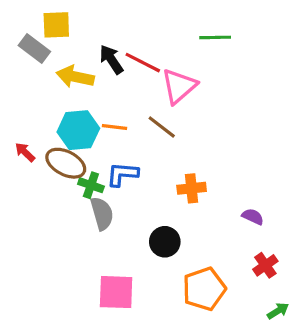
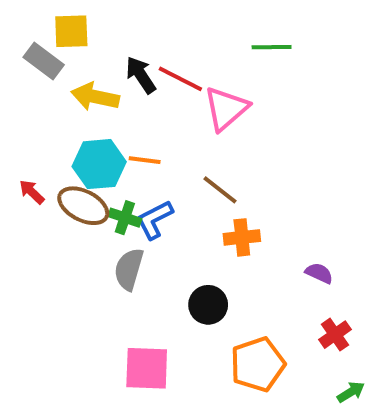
brown line: (162, 127) -> (220, 190), moved
blue L-shape: (122, 174) -> (155, 220), turned -32
green cross: (91, 185) -> (125, 218), moved
gray semicircle: (102, 213) -> (129, 269), turned -148

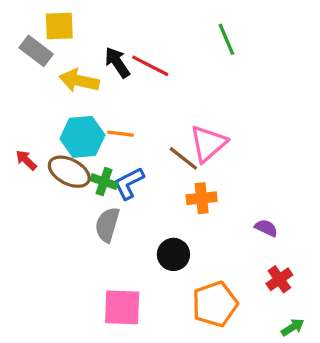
green line: (272, 47) -> (226, 39), turned 68
pink triangle: (226, 109) -> (208, 144), moved

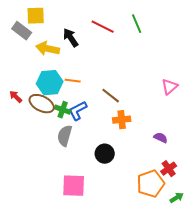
red line: (150, 66) -> (103, 27), moved
pink triangle: (208, 144) -> (170, 87), moved, size x0.7
orange pentagon: (215, 304) -> (151, 184), moved

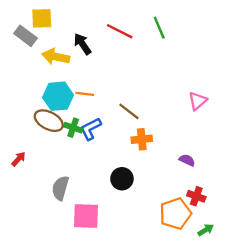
red arrow: (16, 97) -> (19, 159), moved, turned 88
gray semicircle: (65, 136) -> (60, 188), moved
red cross: (169, 169) -> (196, 196), turned -35

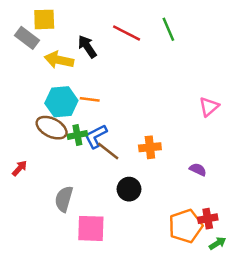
brown line: (129, 111) -> (108, 151), moved
green cross: (73, 128) -> (77, 135), turned -30
red cross: (196, 196) -> (208, 219), moved, turned -30

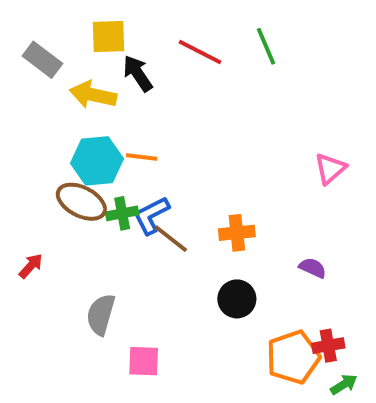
yellow square: (44, 19) -> (109, 36), moved
black circle: (129, 189) -> (237, 299), moved
pink square: (91, 228) -> (144, 361), size x0.7

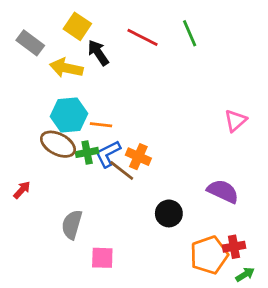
yellow square: (109, 36) -> (77, 26), turned 36
orange line: (142, 157) -> (101, 125), moved
orange cross: (237, 233) -> (138, 157), moved, turned 30
purple semicircle: (313, 268) -> (223, 191), size x1.6

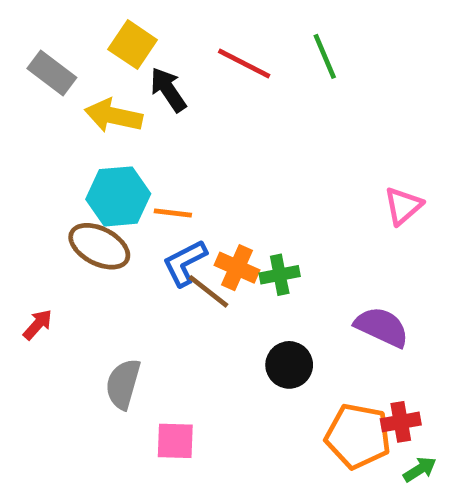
green cross: (87, 152) -> (280, 275), moved
orange pentagon: (209, 255) -> (358, 436), turned 30

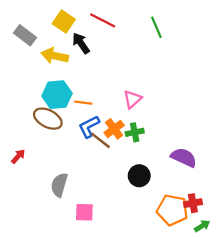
red line: (244, 64) -> (103, 20), moved
pink triangle: (403, 206) -> (132, 99), moved
orange cross: (237, 268) -> (114, 129), turned 30

